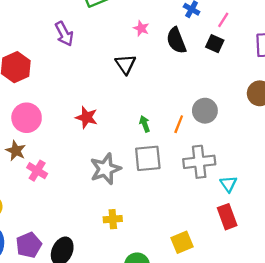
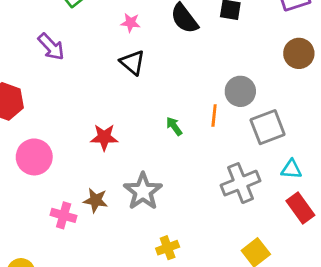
pink star: (141, 28) -> (131, 23), moved
brown star: (16, 151) -> (96, 200), moved
gray square: (148, 158) -> (268, 127), moved
gray cross: (199, 162) -> (241, 183), moved
cyan triangle: (228, 184) -> (291, 169), turned -36

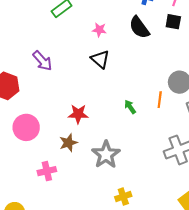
purple arrow: (51, 47) -> (42, 61), moved
brown star: (96, 200) -> (68, 143), moved, turned -30
pink cross: (64, 215) -> (47, 171), turned -30

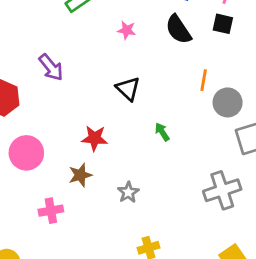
black triangle: (100, 59) -> (128, 89), moved
orange line: (160, 100) -> (204, 80), moved
gray star: (106, 155) -> (128, 192), size x0.6

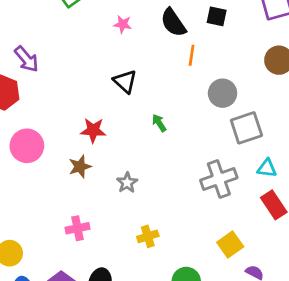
purple arrow: (51, 67) -> (26, 59), moved
orange line: (204, 80) -> (192, 55), moved
pink cross: (51, 211) -> (78, 228), moved

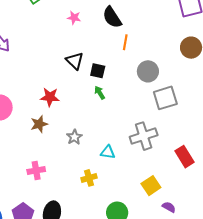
black square: (217, 16) -> (98, 71), moved
cyan triangle: (267, 168) -> (108, 152), moved

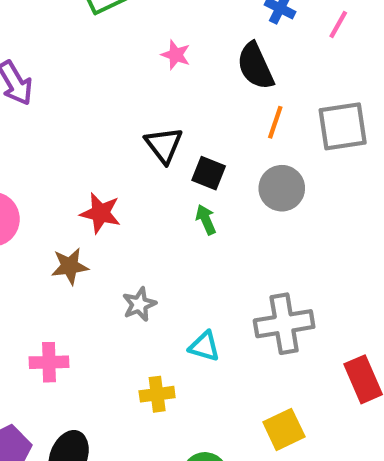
gray circle: (148, 71) -> (282, 188), moved
gray square: (165, 98) -> (343, 126), moved

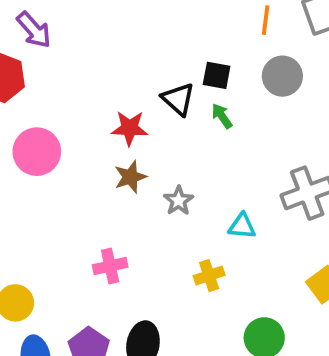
black triangle: (164, 145) -> (178, 99), moved
brown star: (70, 266) -> (130, 177), moved

